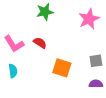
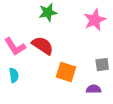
red semicircle: (40, 43) -> (43, 45), size x1.5
purple semicircle: (96, 84) -> (94, 89), moved

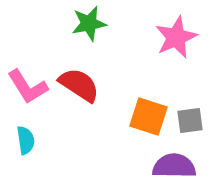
orange square: (66, 72) -> (148, 117), moved
purple semicircle: (94, 89) -> (174, 166), size x1.5

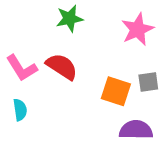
gray square: (190, 120) -> (148, 82), moved

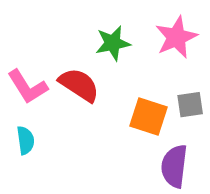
green star: (70, 19) -> (113, 43), moved
purple semicircle: (136, 130) -> (174, 166), turned -84

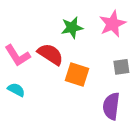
orange square: (148, 117) -> (77, 74), moved
cyan semicircle: (25, 140) -> (16, 90), turned -54

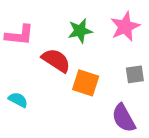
pink L-shape: (17, 55) -> (19, 35), moved, turned -52
purple semicircle: (111, 106) -> (124, 118), turned -36

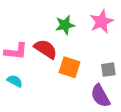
pink L-shape: (19, 35) -> (16, 51), moved
gray square: (135, 74) -> (108, 70), moved

